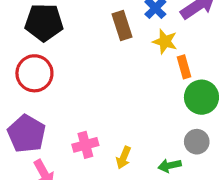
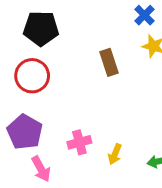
brown rectangle: (122, 26) -> (109, 62), moved

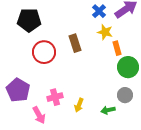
red circle: (32, 76) -> (44, 52), moved
pink arrow: (41, 169) -> (39, 115), moved

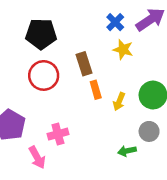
black pentagon: (29, 20) -> (41, 34), moved
orange rectangle: (117, 48) -> (96, 90), moved
yellow arrow: (79, 105) -> (119, 102), moved

